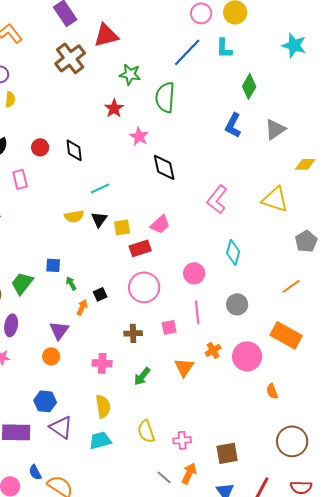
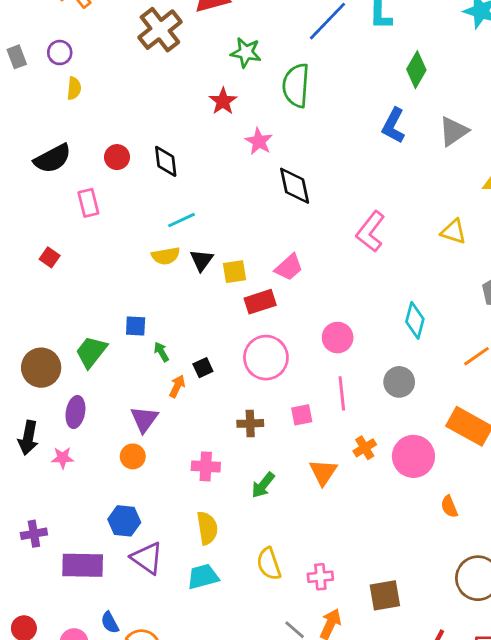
cyan line: (100, 188) -> (181, 220), moved
yellow triangle: (275, 199) -> (454, 232), size x0.7
cyan diamond: (233, 252) -> (415, 320), moved

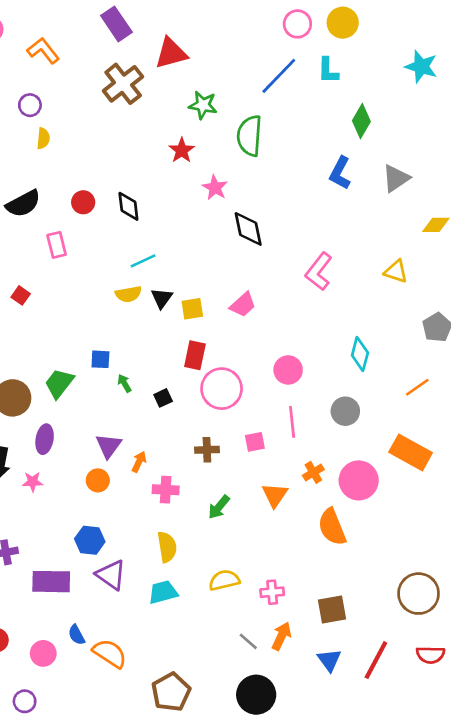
red rectangle: (260, 302) -> (195, 355), moved, turned -60
orange arrow: (177, 386) -> (139, 462), moved
orange semicircle: (449, 507) -> (332, 527), moved, size x1.8
yellow semicircle: (269, 564) -> (224, 580), turned 96

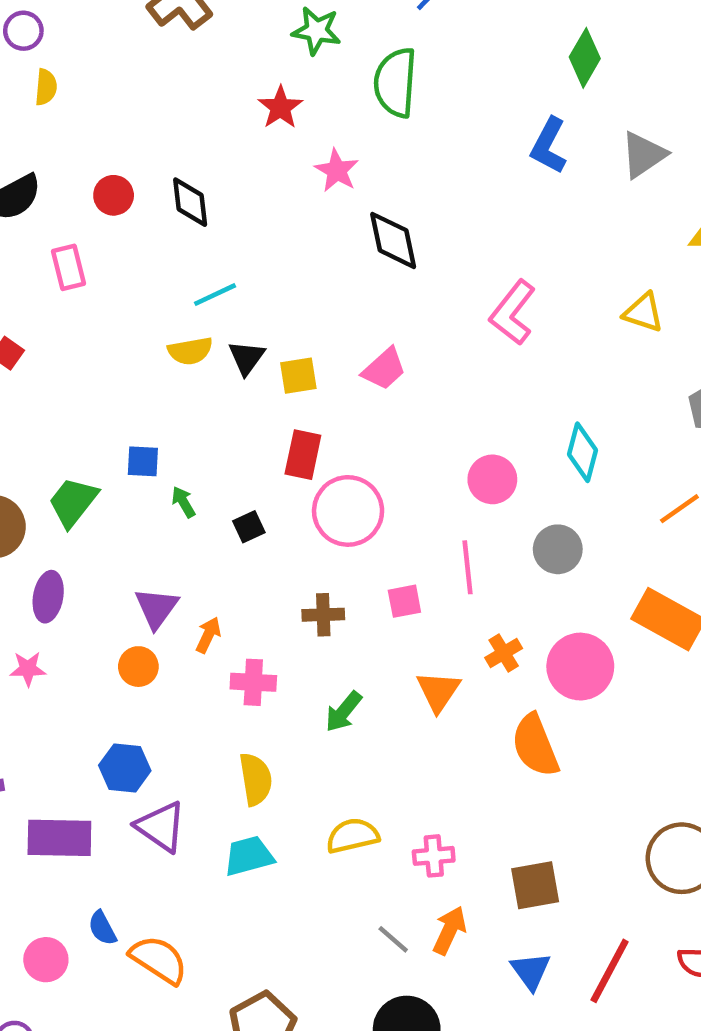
pink circle: (288, 370) -> (492, 479), moved

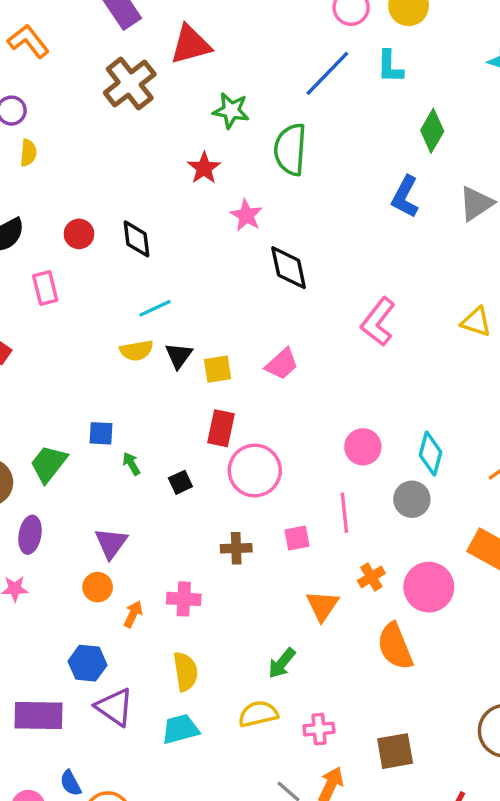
cyan diamond: (583, 452) -> (430, 454), moved
orange arrow: (208, 635) -> (133, 614), moved
green arrow: (344, 712) -> (282, 663), moved

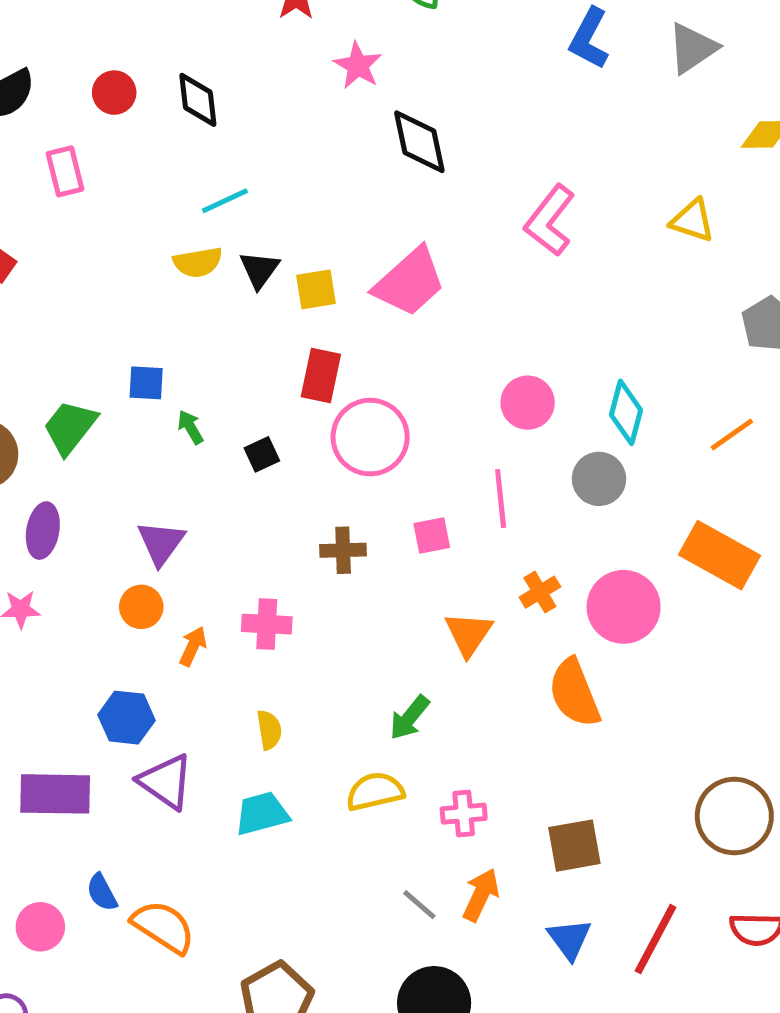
pink trapezoid: (282, 364) -> (409, 282), size x1.5
yellow semicircle: (185, 672) -> (269, 730), size x0.7

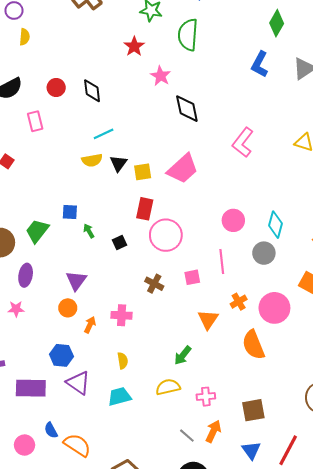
brown cross: (343, 550) -> (154, 284), turned 30

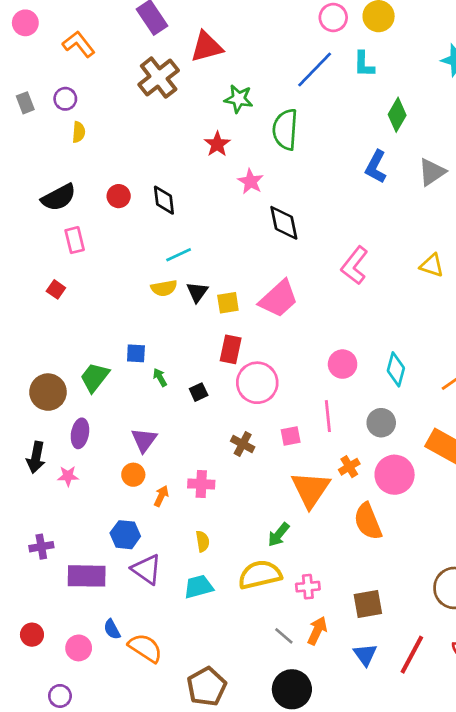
pink rectangle: (35, 121) -> (75, 240), moved
gray circle: (264, 253) -> (381, 423), moved
orange triangle: (208, 320) -> (311, 489), size x1.5
yellow semicircle: (168, 387) -> (260, 575), size x1.4

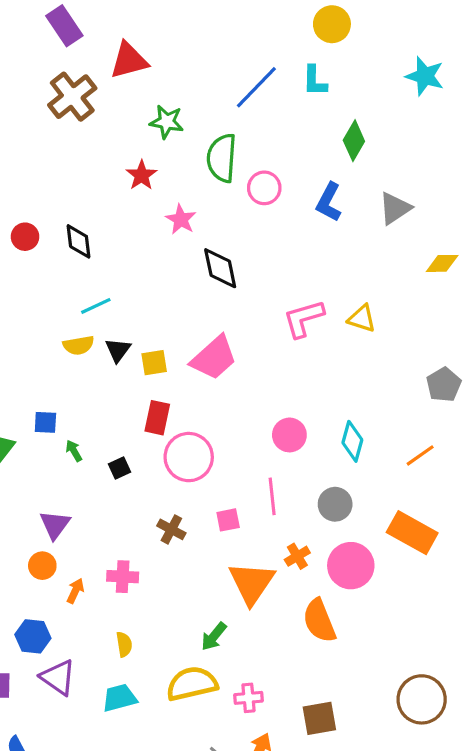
pink circle: (333, 17) -> (264, 188), moved
pink L-shape: (355, 265) -> (304, 319), turned 36
yellow triangle: (432, 265) -> (362, 319), moved

